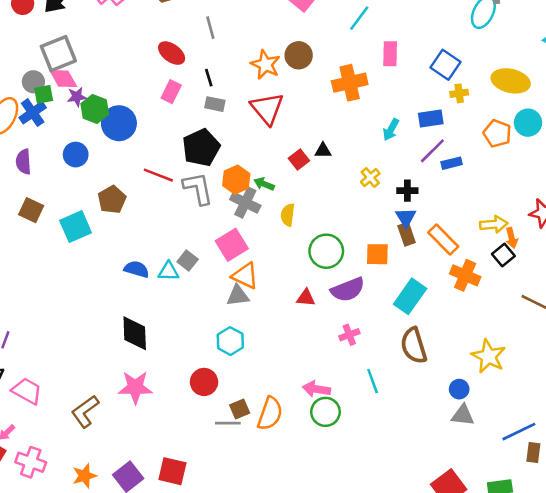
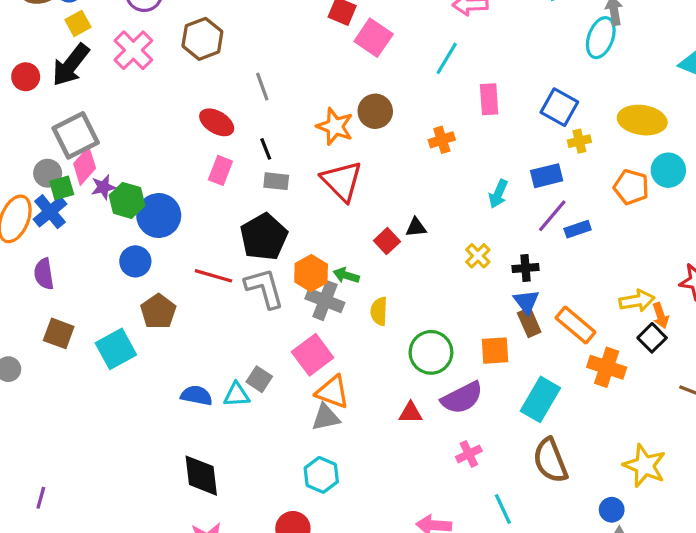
pink diamond: (63, 79) -> (85, 166), turned 76
orange cross: (350, 83) -> (442, 140), size x0.6
blue circle: (76, 155) -> (135, 261), moved

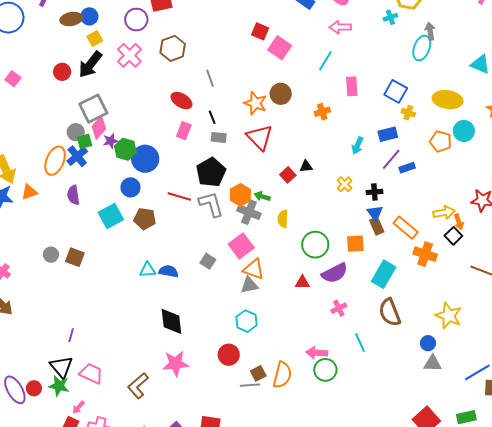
yellow cross: (579, 141) -> (408, 113), turned 32
brown pentagon: (158, 311) -> (145, 219), turned -30
brown square: (59, 333) -> (75, 257), moved
cyan square: (116, 349) -> (111, 216), moved
cyan triangle: (237, 395) -> (148, 270), moved

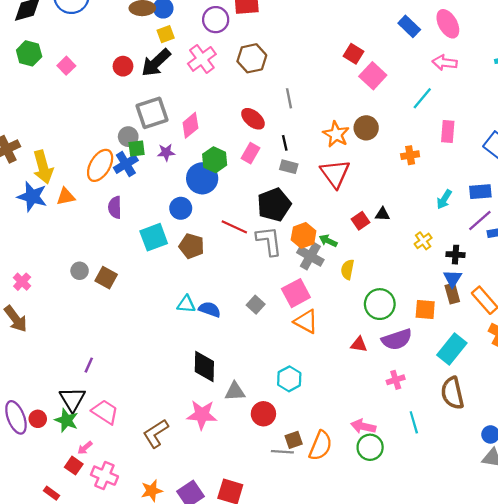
pink diamond: (99, 128) -> (190, 125), moved
green hexagon: (125, 149) -> (215, 160), moved
gray triangle: (249, 285) -> (235, 391), moved

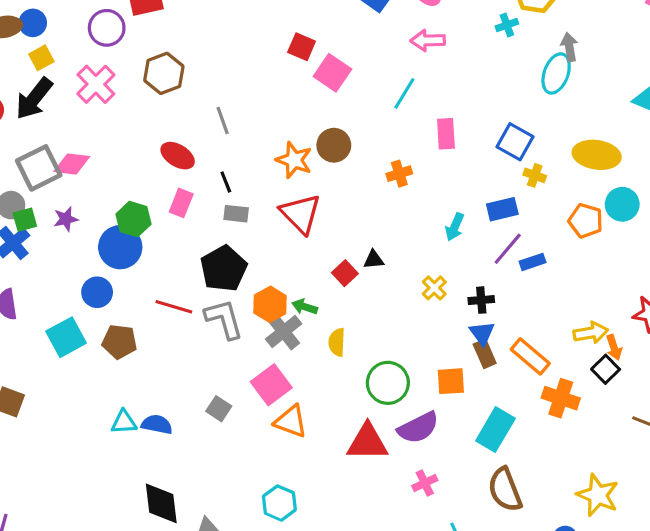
pink diamond: (190, 125) -> (72, 164), moved, turned 55
gray cross: (310, 256) -> (284, 331), turned 30
red triangle: (359, 344) -> (367, 442), size x1.8

